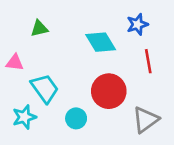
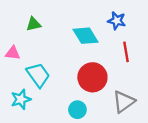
blue star: (137, 24) -> (117, 21), turned 30
cyan circle: (76, 118) -> (77, 110), moved

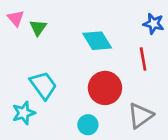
blue star: (117, 21) -> (154, 24), moved
green triangle: (34, 24) -> (38, 28), turned -42
pink triangle: (13, 53) -> (16, 18), moved, turned 42

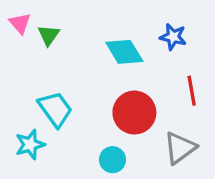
blue star: (154, 24) -> (173, 37), moved
red line: (143, 59) -> (192, 91), moved

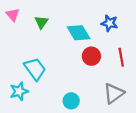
green triangle: (49, 35) -> (41, 22), moved
red circle: (134, 113) -> (91, 56), moved, size x0.7

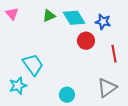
green triangle: (41, 22) -> (49, 16), moved, turned 32
cyan diamond: (79, 33) -> (74, 18), moved
red circle: (91, 56) -> (86, 41), moved

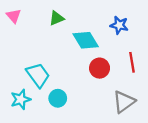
cyan diamond: (74, 18) -> (86, 40), moved
red circle: (86, 41) -> (100, 68), moved
cyan circle: (67, 95) -> (58, 98), moved

